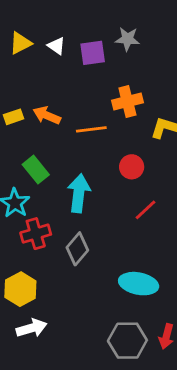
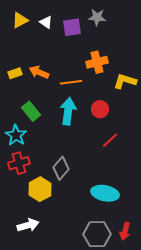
cyan arrow: (79, 193) -> (68, 111), moved
red cross: (36, 234) -> (19, 163), moved
yellow hexagon: (20, 289) -> (40, 189), moved

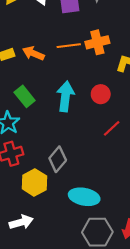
orange line: (71, 82) -> (69, 46), moved
cyan ellipse: (105, 193) -> (84, 197), moved

